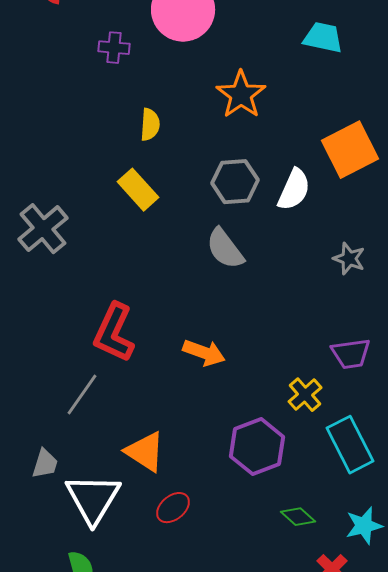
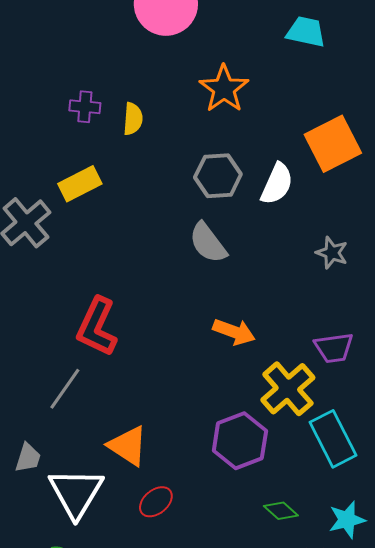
purple cross: (114, 48) -> (85, 107), moved
yellow rectangle: (138, 190) -> (80, 184), moved, turned -75
orange arrow: (204, 353) -> (234, 332), moved
yellow cross: (305, 395) -> (288, 389), size x1.6

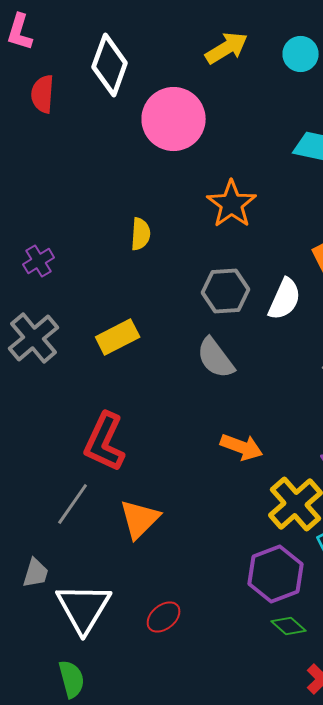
purple cross: (85, 107) -> (39, 261), moved, turned -36
yellow rectangle: (80, 184) -> (118, 337), moved
purple hexagon: (240, 441) -> (276, 574), moved
orange triangle: (128, 446) -> (140, 519), moved, turned 42

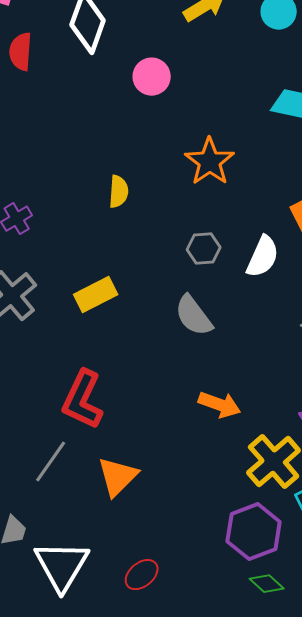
pink circle: (174, 119) -> (152, 77), size x0.6
gray hexagon: (226, 291) -> (204, 249), size x0.7

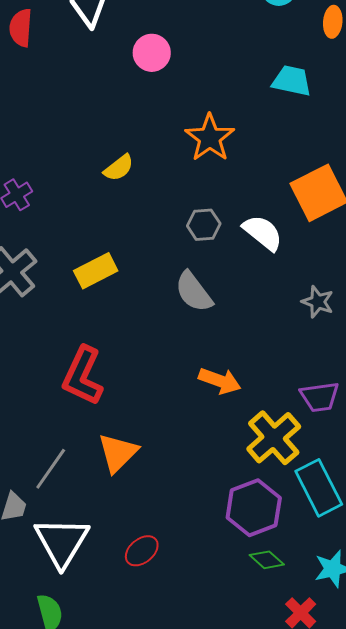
yellow semicircle: (119, 192) -> (119, 168), turned 48
white semicircle: (263, 257) -> (263, 233), turned -75
gray line: (51, 462) -> (51, 469), moved

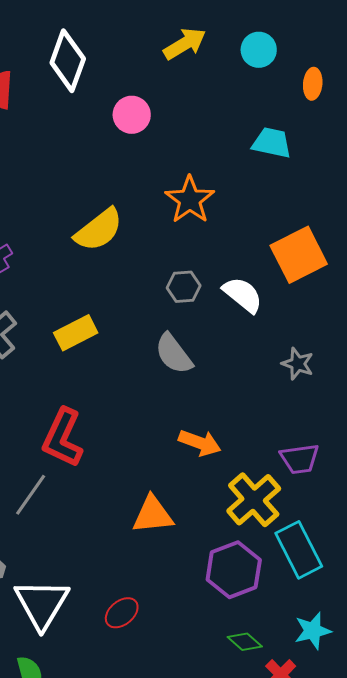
yellow semicircle: (119, 168) -> (99, 230), size x1.6
orange triangle: (118, 453) -> (153, 515), moved, turned 39
gray line: (51, 469) -> (31, 495), moved
green diamond: (267, 560) -> (245, 642), moved

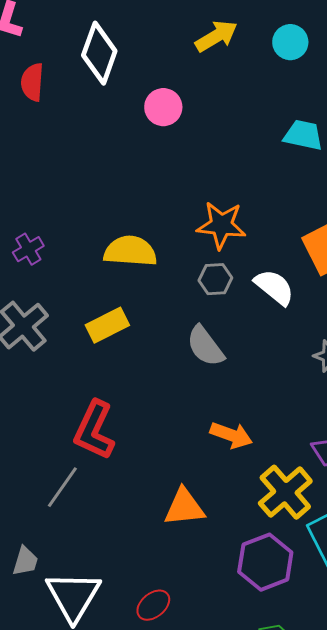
orange star: (190, 200) -> (221, 225), moved, turned -30
yellow semicircle: (99, 230) -> (130, 251), moved, turned -138

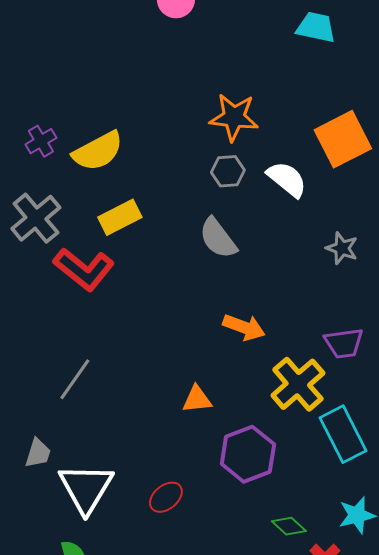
yellow semicircle: (130, 251) -> (98, 151), moved, turned 148
red L-shape: (94, 430) -> (84, 269), moved, turned -76
orange triangle: (184, 507) -> (197, 399), size x0.7
purple hexagon: (265, 562) -> (248, 454), moved

